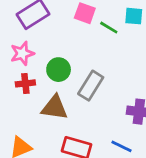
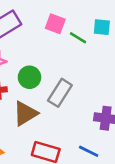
brown triangle: (55, 108) -> (25, 113), turned -40

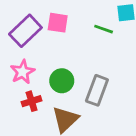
pink square: (55, 24) -> (58, 23), moved

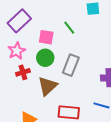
pink square: (58, 23) -> (46, 37), moved
green line: (104, 29) -> (69, 28), moved, turned 32

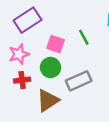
gray rectangle: (71, 65) -> (79, 81), turned 35

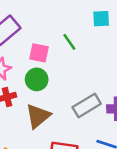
gray rectangle: (79, 81) -> (87, 106), moved

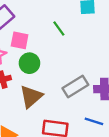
pink square: (39, 53) -> (20, 40), moved

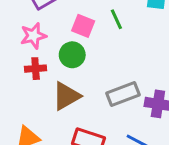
pink square: (20, 40) -> (83, 26), moved

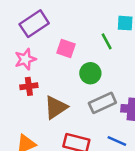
green line: (116, 19) -> (107, 41), moved
green circle: (72, 55) -> (90, 73), moved

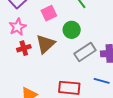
pink square: (66, 48) -> (49, 13), turned -35
brown triangle: (56, 107) -> (45, 44), moved

